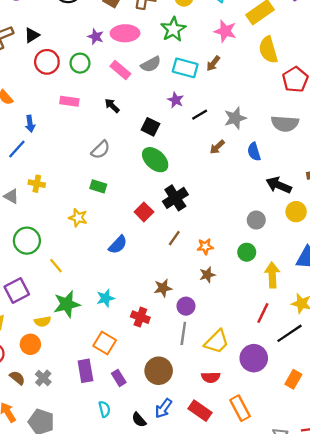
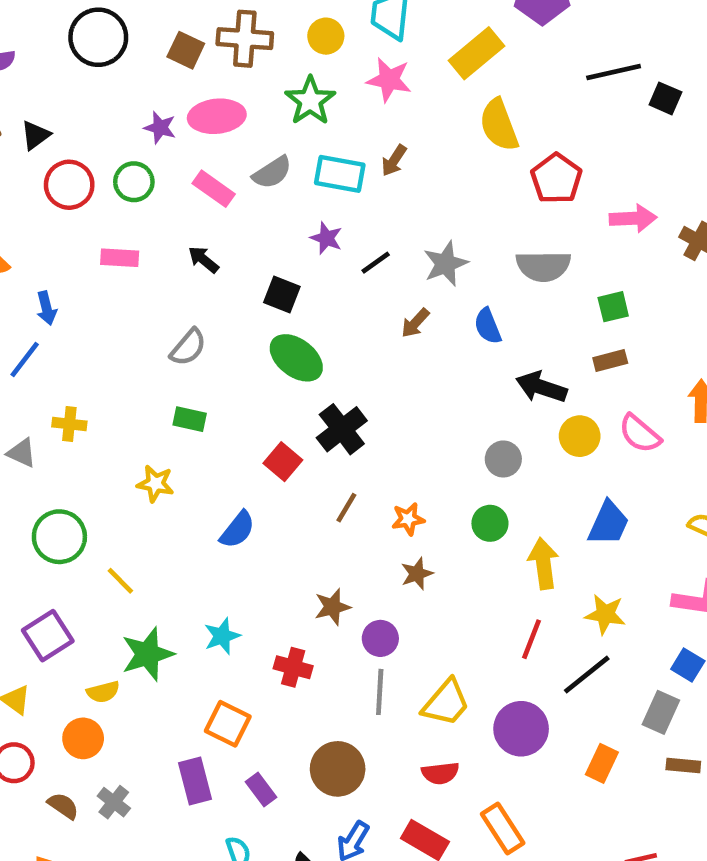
pink star: (225, 31) -> (389, 80), moved

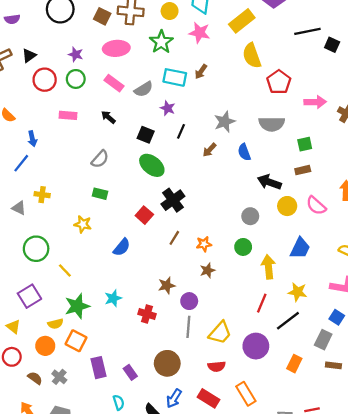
purple star: (160, 128) -> (76, 54), moved
gray semicircle: (272, 172) -> (144, 89), moved
black line: (376, 263) -> (181, 131), moved, turned -32
orange square: (228, 724) -> (76, 341), moved

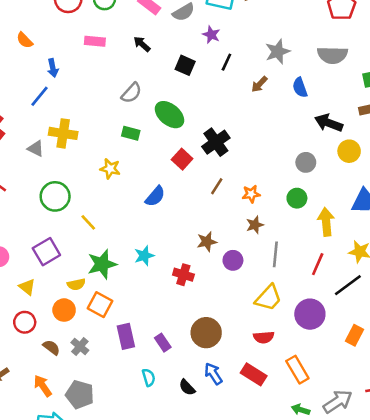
green ellipse: (152, 165) -> (170, 115), moved
yellow cross: (42, 195) -> (63, 133), size x1.5
gray line: (188, 327) -> (275, 254), moved
blue arrow: (174, 398) -> (213, 374), turned 114

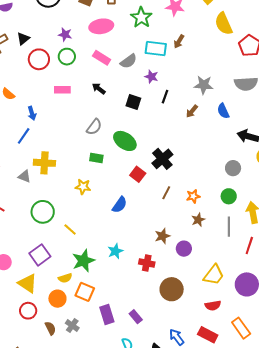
gray star: (278, 52) -> (204, 85), turned 30
gray line: (275, 254) -> (229, 227), moved
yellow triangle: (27, 287) -> (28, 283), size x1.5
brown circle: (206, 333) -> (172, 289), moved
brown semicircle: (51, 347) -> (50, 328), turned 32

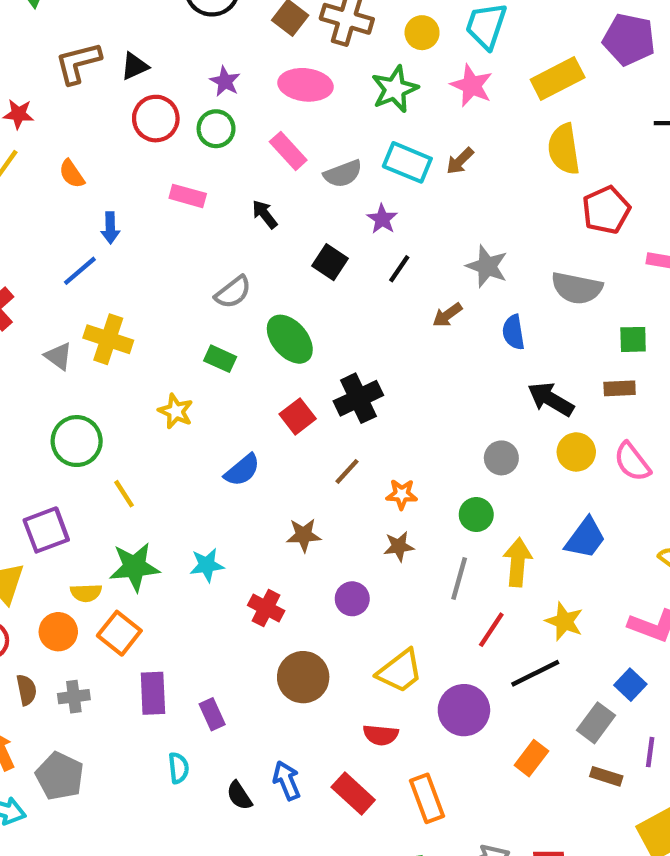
brown star: (162, 236) -> (304, 535), moved
gray cross: (72, 325) -> (74, 697), turned 32

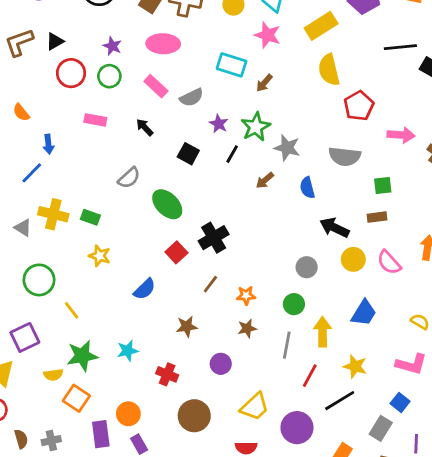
green star: (395, 89) -> (256, 127), moved
cyan rectangle: (407, 162) -> (232, 65), moved
green rectangle: (220, 359) -> (90, 217), moved
orange circle: (58, 632) -> (128, 414), moved

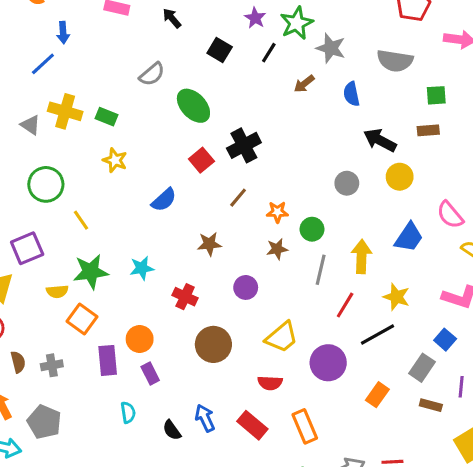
pink semicircle: (389, 262) -> (450, 215), moved
green circle: (294, 304) -> (312, 229), moved

